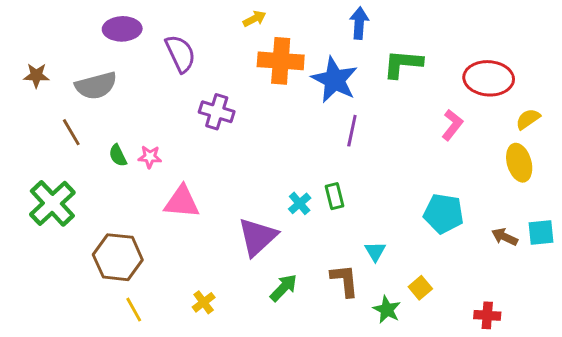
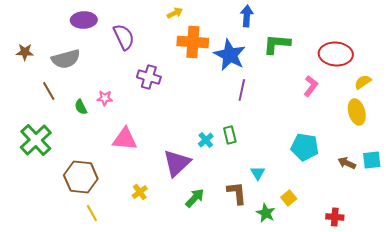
pink star: (150, 157) -> (105, 98), moved
yellow cross: (204, 302) -> (140, 192), moved

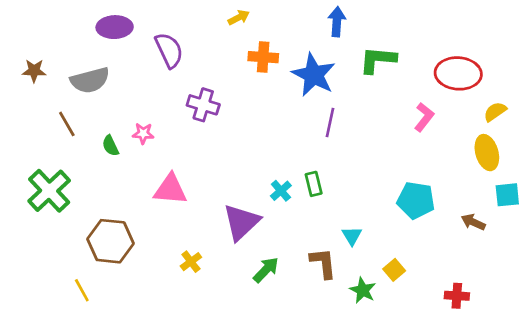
orange cross: (193, 42) -> (263, 57), size x0.7
cyan square: (372, 160) -> (507, 195), moved
yellow line: (92, 213) -> (82, 290), moved

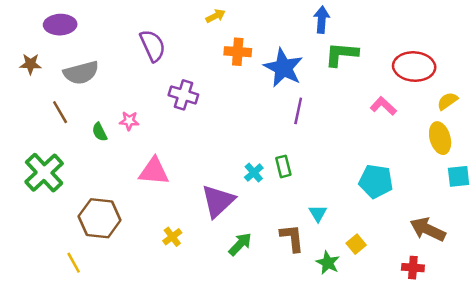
blue arrow: (337, 22) -> (322, 20), moved
purple ellipse: (115, 27) -> (60, 25), moved
pink L-shape: (424, 117) -> (383, 106), turned -85
brown arrow: (473, 222) -> (428, 229), moved, size x1.6

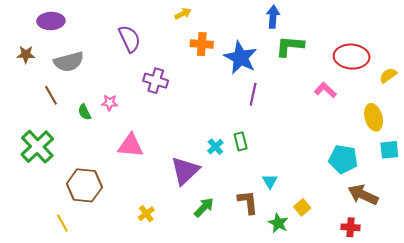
yellow semicircle: (447, 101) -> (388, 75), moved
cyan pentagon: (376, 181) -> (343, 159), moved
yellow cross: (172, 237) -> (146, 214), moved

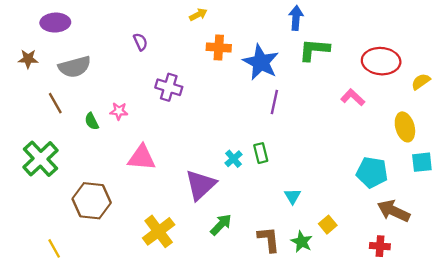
purple semicircle: (129, 39) -> (140, 42), size x0.6
brown L-shape: (248, 202) -> (269, 239), moved
yellow cross: (146, 214) -> (159, 231), size x1.8
yellow line: (62, 223) -> (54, 248), moved

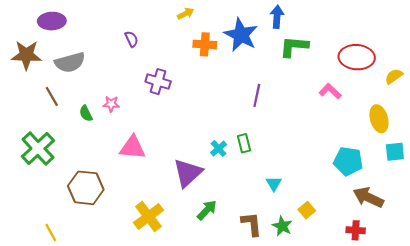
brown star: (28, 59) -> (26, 55), size x1.6
blue star: (261, 62) -> (241, 35), moved

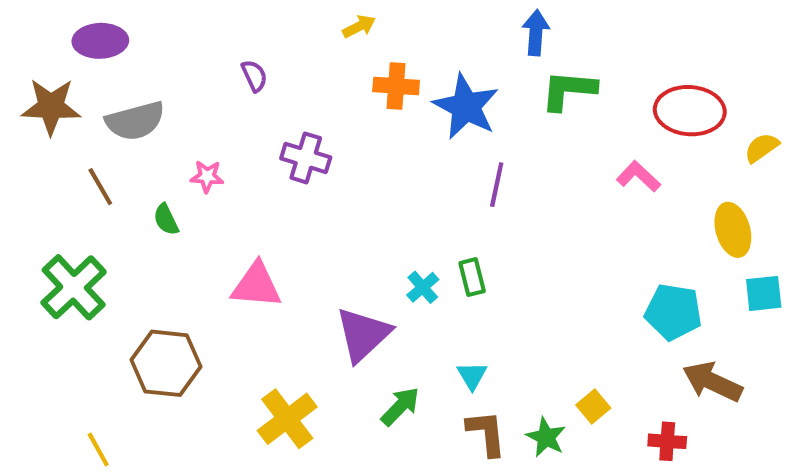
blue star: (241, 35) -> (466, 107), moved
pink star: (111, 104) -> (207, 176), moved
cyan triangle: (274, 184) -> (472, 376), moved
red cross: (356, 230) -> (667, 441), moved

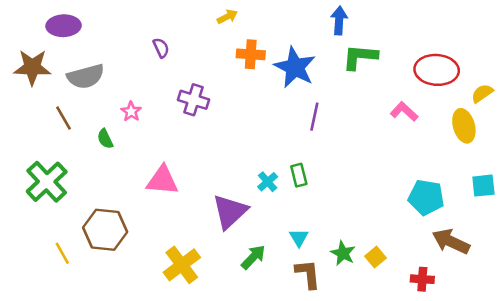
pink star: (207, 176) -> (131, 112), turned 30
yellow ellipse: (733, 230) -> (464, 126), moved
green star: (546, 437) -> (343, 253), moved
yellow line: (98, 450) -> (62, 253), moved

